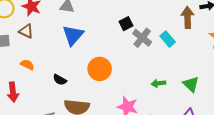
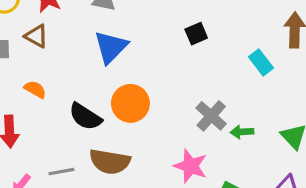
gray cross: (142, 38) -> (211, 116), moved
orange circle: (100, 69) -> (130, 103), moved
black semicircle: (60, 80) -> (85, 117), size x1.5

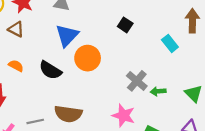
black square: (196, 34) -> (125, 25), turned -32
orange circle: (130, 103) -> (88, 58), moved
black semicircle: (85, 117) -> (50, 70), moved

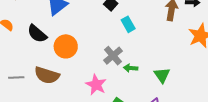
cyan rectangle: (170, 43) -> (128, 24), moved
orange circle: (88, 58) -> (66, 46), moved

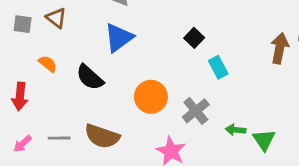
orange circle: (66, 46) -> (151, 97), moved
green arrow: (131, 68) -> (236, 130), moved

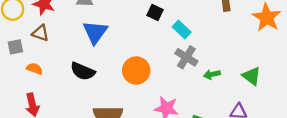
orange semicircle: (48, 64) -> (35, 69), moved
gray cross: (196, 111) -> (186, 57), moved
green triangle: (264, 140) -> (252, 76), moved

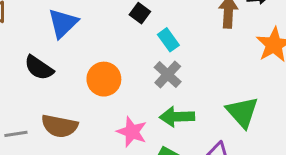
green arrow: (212, 74) -> (177, 117), moved, size x1.6
green triangle: (252, 76) -> (242, 112), size x1.4

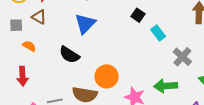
gray cross: (168, 75) -> (182, 57), moved
orange circle: (104, 79) -> (107, 76), moved

